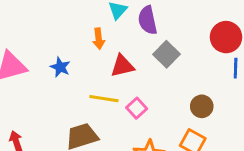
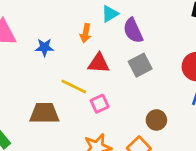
purple semicircle: (148, 20) -> (133, 31), turned -30
blue star: (60, 67) -> (44, 47), turned 30

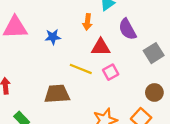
purple semicircle: (133, 31) -> (127, 29), moved
gray square: (140, 65) -> (154, 53), moved
pink square: (100, 104) -> (111, 72), moved

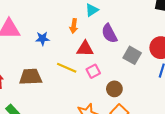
gray square: (154, 53) -> (132, 55), turned -30
brown circle: (154, 92) -> (114, 89), moved
brown trapezoid: (57, 94) -> (31, 77), moved

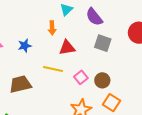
purple semicircle: (109, 33) -> (94, 17), moved
gray square: (132, 55) -> (103, 43), moved
pink square: (93, 71) -> (81, 77), moved

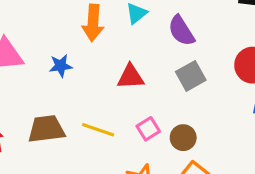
orange arrow: (52, 28) -> (93, 23), moved, size x1.5
gray square: (103, 43) -> (191, 76), turned 36
yellow line: (53, 69) -> (98, 130), moved

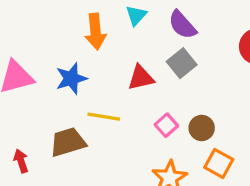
blue star: (61, 66) -> (71, 79), size x1.4
gray square: (191, 76) -> (182, 63), moved
yellow line: (98, 130) -> (104, 117), moved

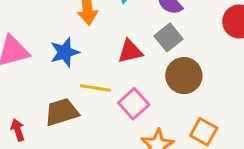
pink square: (166, 125) -> (134, 104), moved, size x1.4
brown circle: (202, 128) -> (184, 76), moved, size x1.5

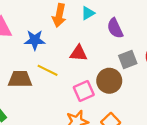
gray square: (168, 37) -> (128, 60), moved
pink square: (134, 104) -> (84, 91), moved

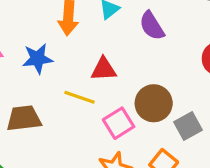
gray square: (128, 60) -> (188, 126), moved
yellow line: (48, 70) -> (79, 97), moved

